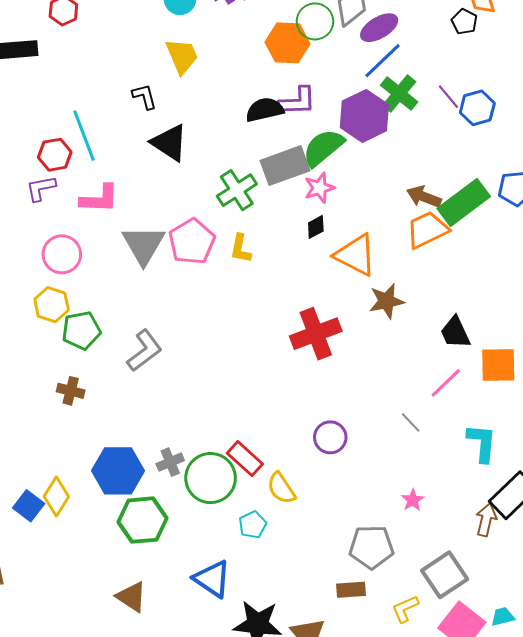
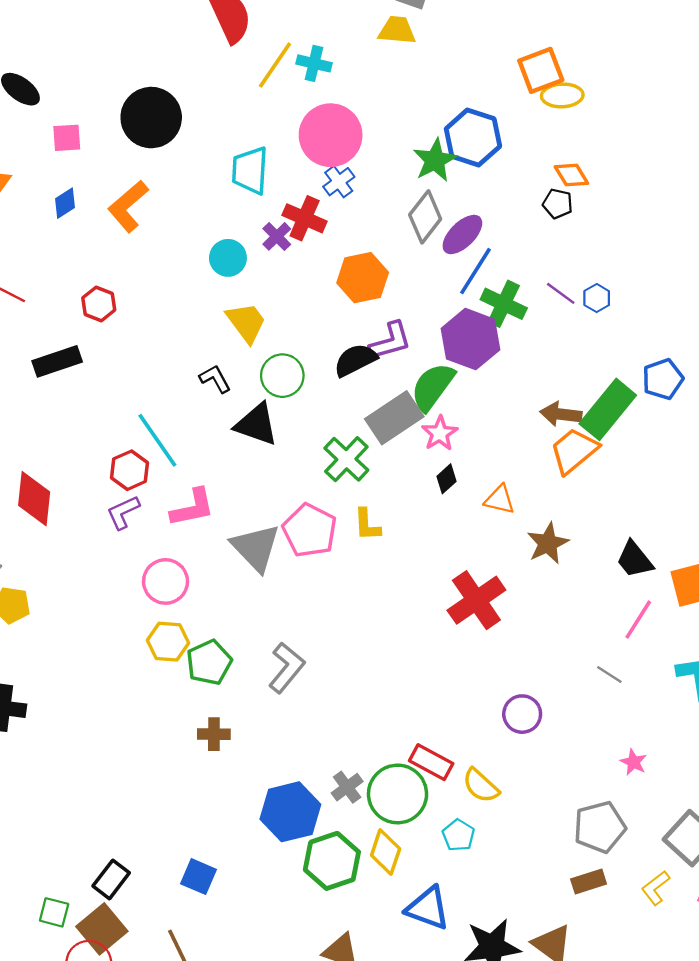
green circle: (315, 21) -> (282, 376), moved
blue hexagon: (477, 108) -> (597, 298), size x0.7
orange triangle: (356, 255) -> (500, 500), size x0.6
yellow diamond: (56, 496) -> (386, 852), moved

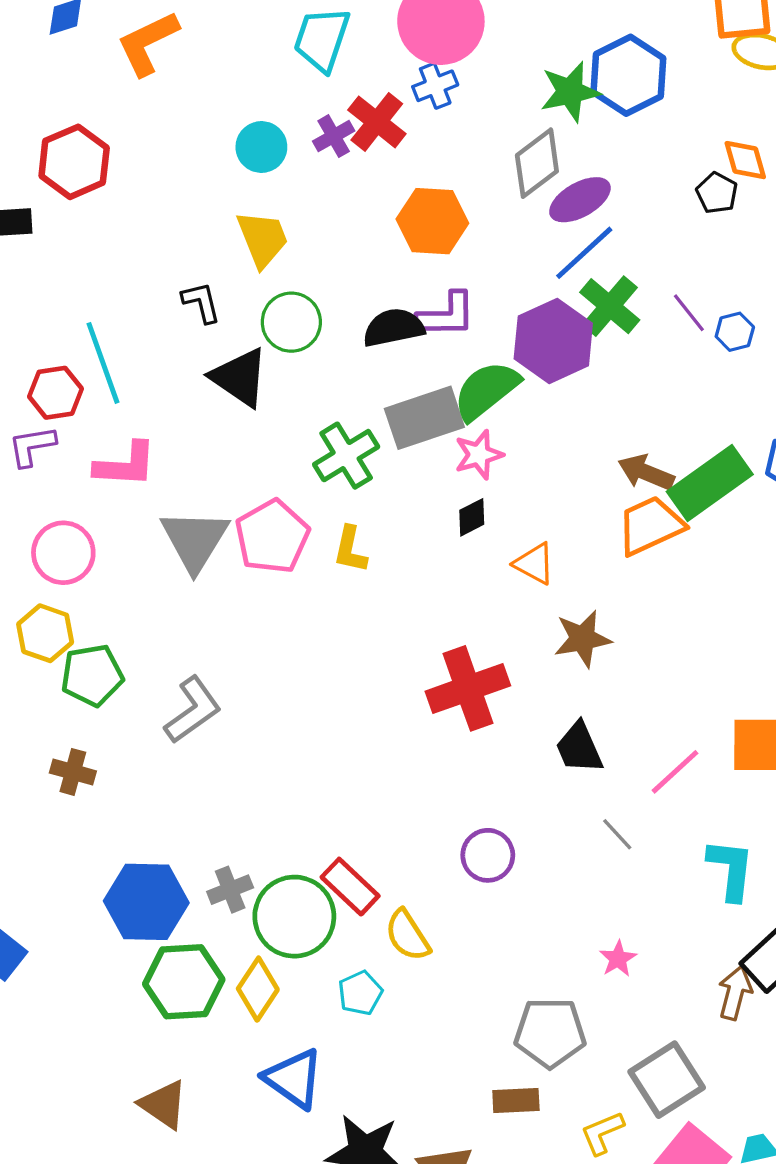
red hexagon: (99, 304) -> (74, 162), size x1.5
black trapezoid: (635, 560) -> (579, 748), moved

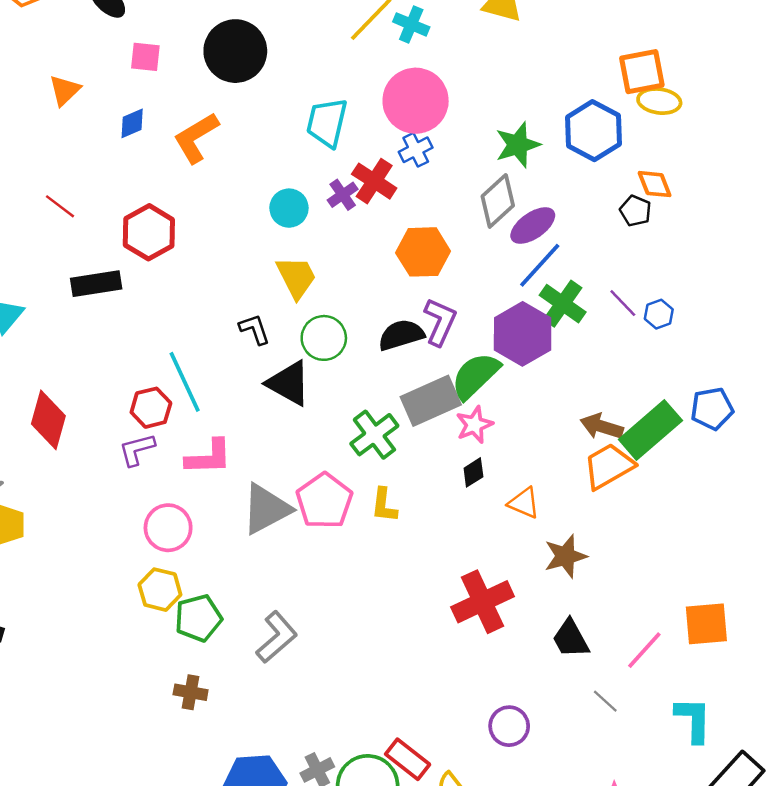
blue hexagon: (628, 75) -> (593, 131), moved
purple L-shape: (446, 315) -> (440, 322), turned -60
gray triangle: (195, 540) -> (266, 509), turned 36

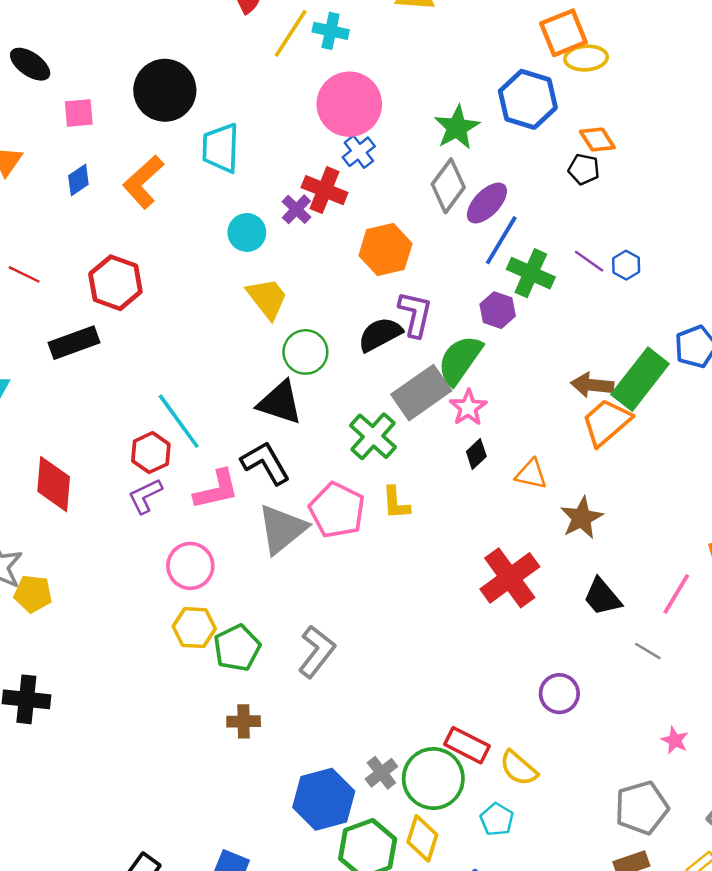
cyan trapezoid: (327, 123) -> (221, 148), moved
black L-shape: (255, 329) -> (265, 463), moved, size x1.5
purple hexagon: (523, 334) -> (498, 310), size x0.6

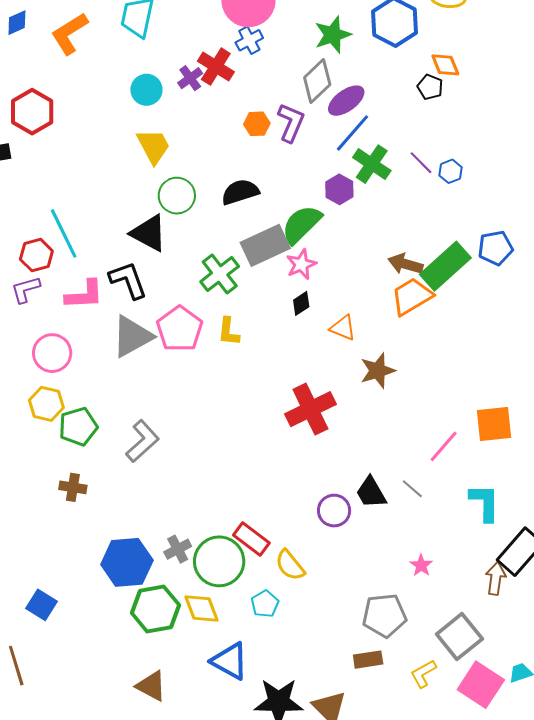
orange hexagon: (385, 250) -> (257, 124), size x0.6
purple L-shape: (415, 314) -> (291, 123), moved
black trapezoid: (602, 597) -> (371, 492), moved
yellow diamond: (422, 838) -> (202, 608), turned -48

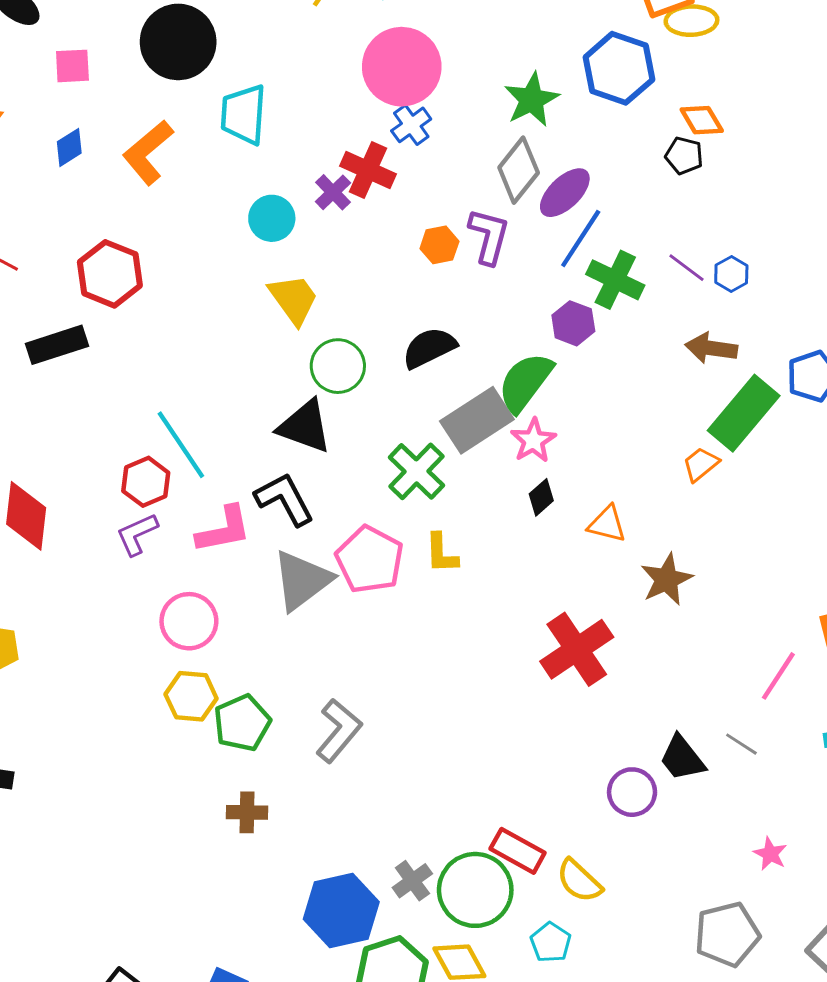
brown arrow: (405, 264) -> (711, 348), moved
orange trapezoid: (412, 296) -> (701, 464), size x0.6

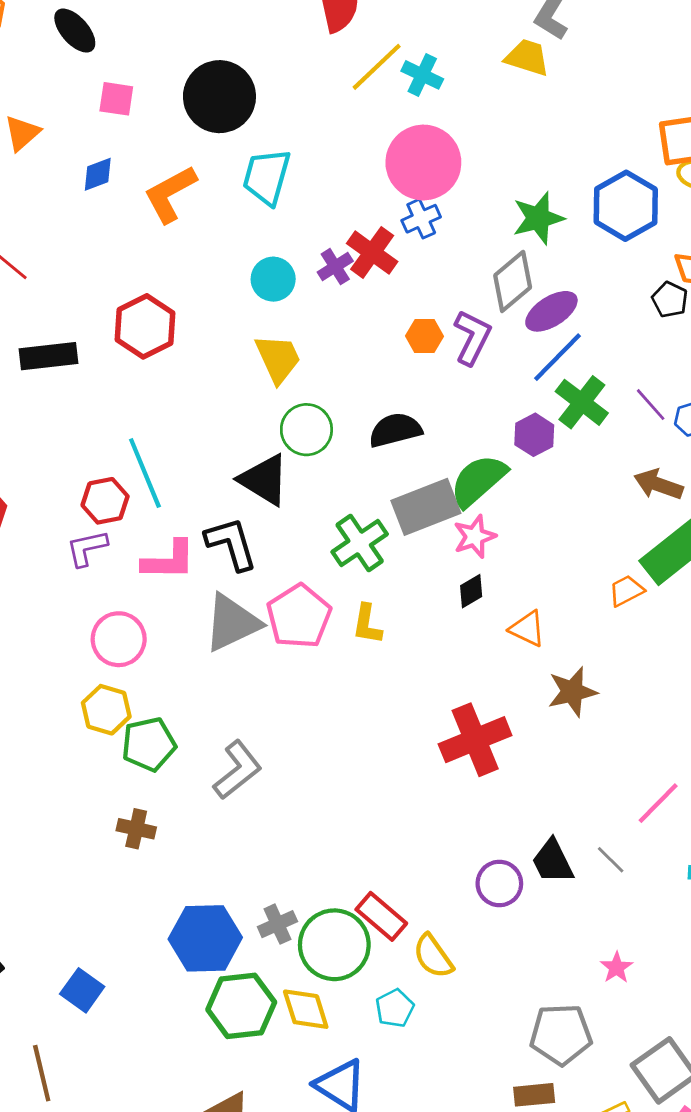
red hexagon: (110, 274) -> (145, 326), moved

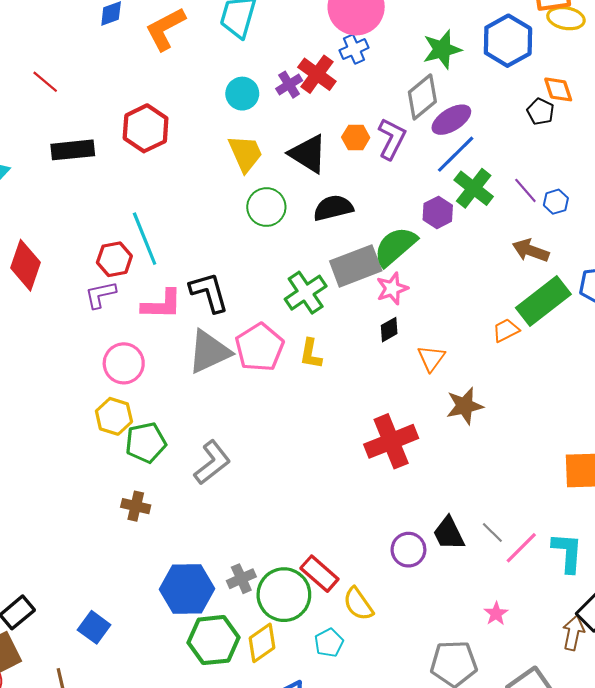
black triangle: (264, 480) -> (308, 154), moved
orange triangle: (527, 629) -> (431, 358), turned 40
pink line: (658, 803) -> (521, 548), moved
yellow diamond: (306, 1009) -> (262, 643), turned 72

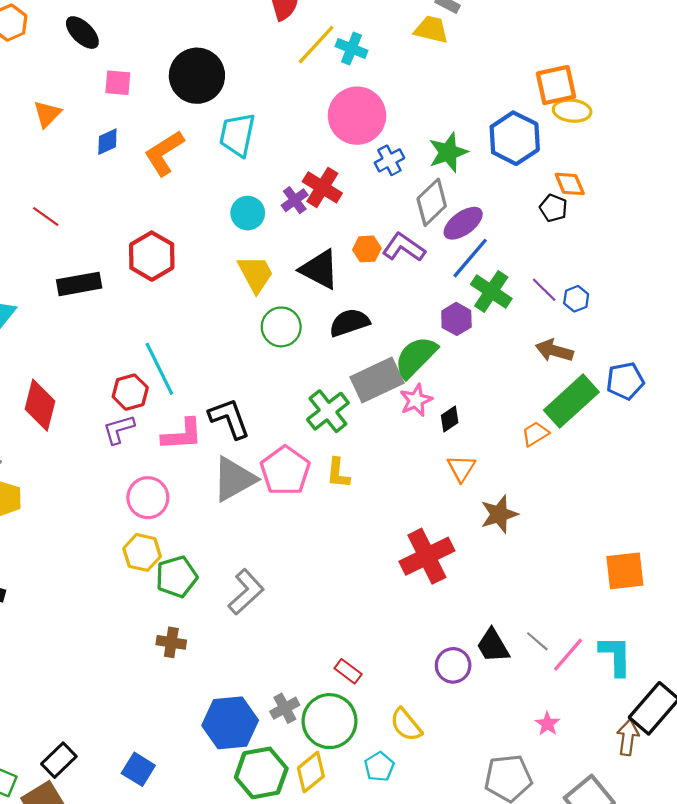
blue cross: (354, 49) -> (389, 160), moved
purple L-shape: (392, 139) -> (404, 247), turned -78
black diamond: (389, 330) -> (450, 419), moved
red rectangle: (319, 574) -> (348, 671), moved, size x0.7

